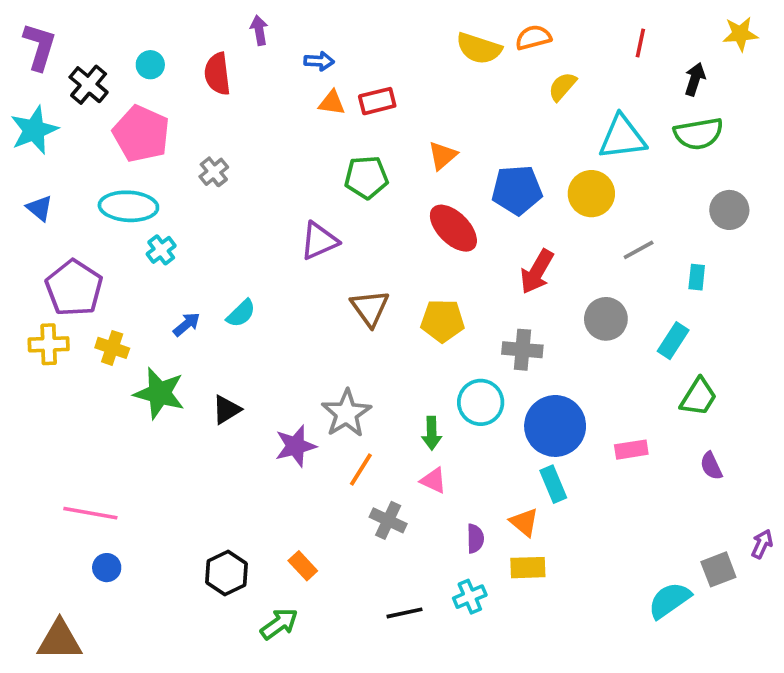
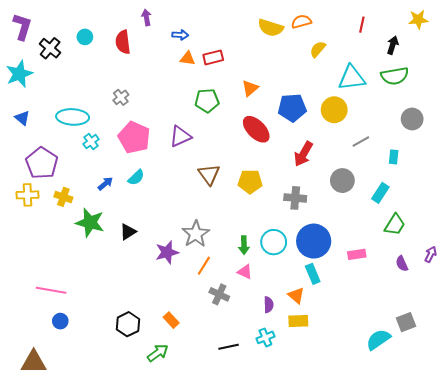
pink pentagon: (141, 134) -> (134, 137), moved
cyan circle: (481, 402) -> (274, 242), moved
purple arrow: (762, 544) -> (431, 254), moved

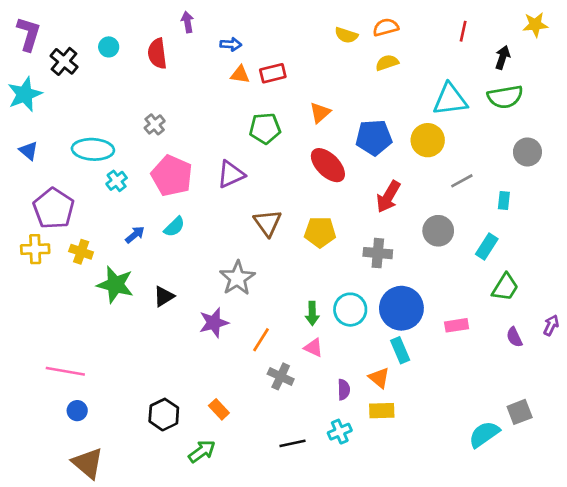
yellow semicircle: (271, 28) -> (346, 35), size x0.7
yellow semicircle: (318, 49) -> (387, 63), moved, turned 30
gray star: (196, 234) -> (237, 278), moved
brown triangle: (34, 362) -> (88, 463), moved, turned 40

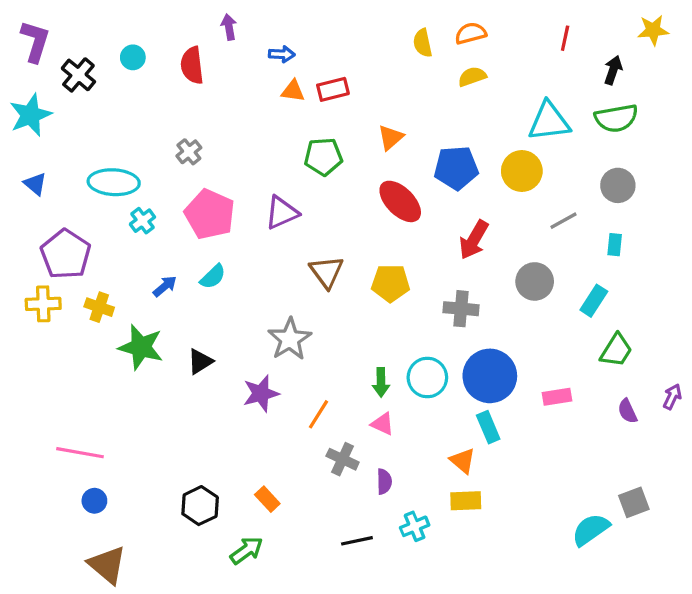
yellow semicircle: (346, 35) -> (423, 43), turned 60
gray circle: (527, 152) -> (618, 185), moved
purple semicircle: (344, 390) -> (384, 482), moved

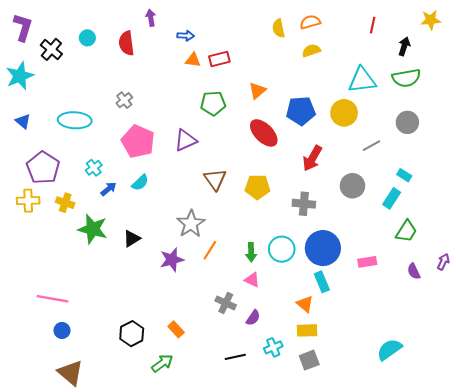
cyan cross: (142, 221) -> (94, 168), moved
cyan rectangle: (615, 245) -> (404, 175), moved, turned -64
orange line: (319, 414) -> (210, 250), moved
purple semicircle: (384, 482) -> (253, 318), turned 35
gray square: (634, 502) -> (309, 360), moved

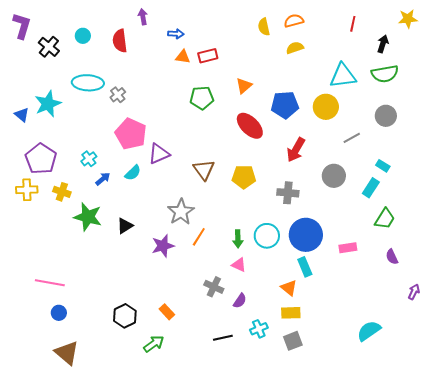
cyan star: (20, 76) -> (48, 104), moved
cyan ellipse: (75, 120) -> (88, 83), moved
purple triangle: (186, 140) -> (159, 154), moved
purple arrow: (443, 262) -> (414, 292), moved

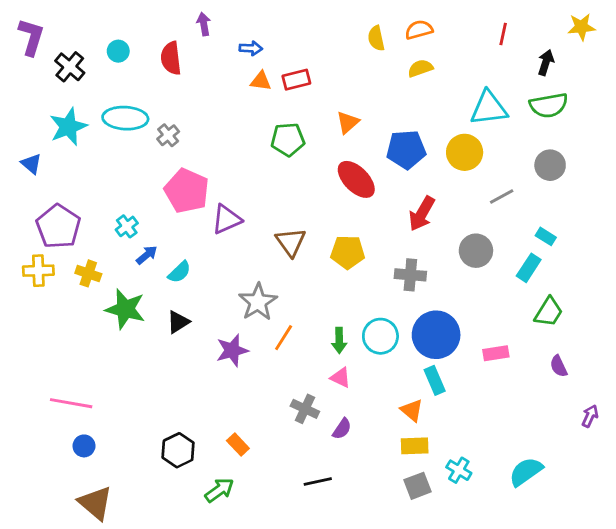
cyan star: (48, 104) -> (68, 127), moved
cyan semicircle: (133, 173) -> (179, 272), moved
cyan cross: (259, 329) -> (459, 470), moved, turned -36

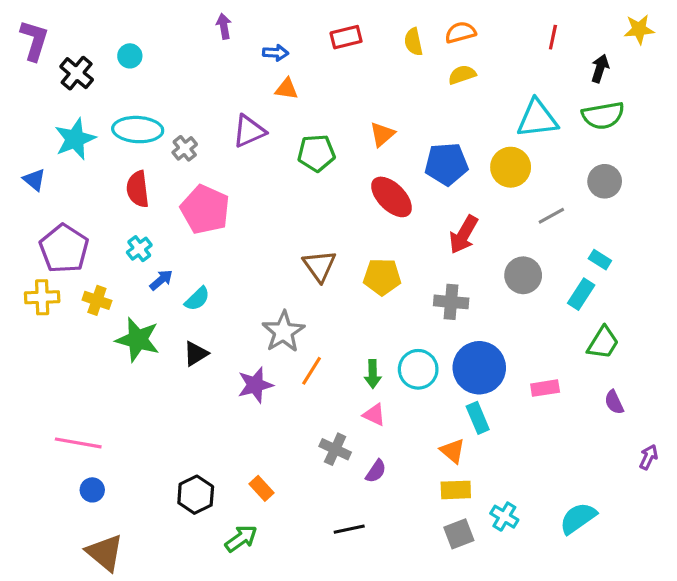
red semicircle: (171, 58) -> (138, 189), moved
red rectangle: (296, 80) -> (346, 37), moved
purple triangle: (227, 219) -> (249, 131), moved

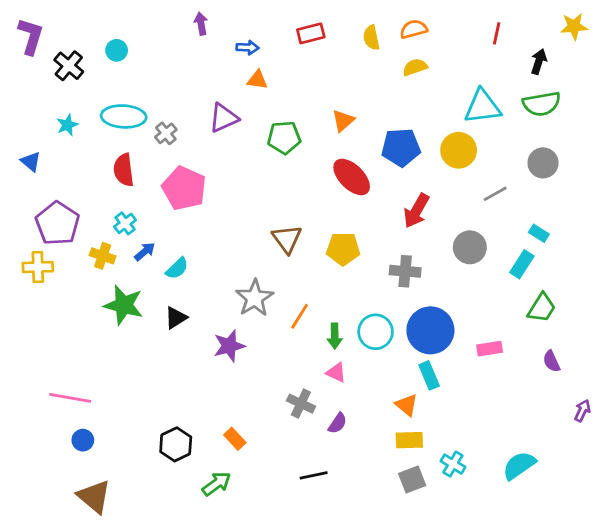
cyan star: (75, 139) -> (67, 125), size x0.6
yellow cross: (97, 300) -> (103, 256), moved
orange line: (312, 371) -> (300, 316), moved

